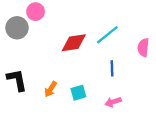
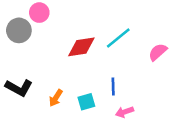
pink semicircle: (143, 47) -> (158, 52), turned 42
blue line: (112, 68) -> (113, 86), moved
black L-shape: (17, 80) -> (19, 88), turned 130

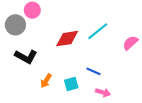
blue line: (113, 86) -> (93, 71), turned -64
black L-shape: (19, 88) -> (26, 57), moved
pink arrow: (125, 112) -> (103, 92), turned -144

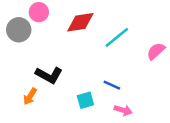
red diamond: (67, 39) -> (80, 22), moved
black L-shape: (26, 57) -> (49, 75), moved
orange arrow: (46, 81) -> (30, 96), moved

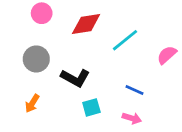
gray circle: (19, 30) -> (36, 59), moved
black L-shape: (49, 75) -> (75, 78), moved
blue line: (112, 85) -> (134, 90), moved

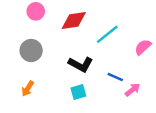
black L-shape: (75, 78) -> (81, 64), moved
pink arrow: (132, 118) -> (133, 90), moved, turned -56

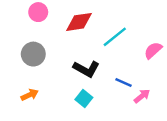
orange arrow: (28, 89) -> (30, 95), turned -147
cyan square: (78, 92) -> (84, 99), turned -35

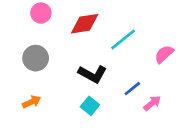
blue line: (123, 82) -> (132, 89), turned -63

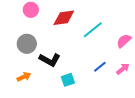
black L-shape: (93, 74) -> (50, 60), moved
pink arrow: (152, 103) -> (123, 69), moved
cyan square: (90, 106) -> (68, 80), turned 32

